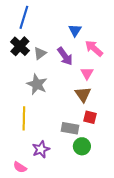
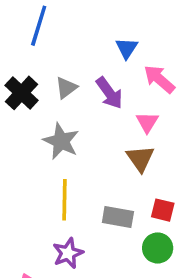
black cross: (20, 46) -> (21, 93), moved
red square: (90, 117) -> (163, 210), moved
yellow line: (24, 118) -> (65, 200), moved
green circle: (82, 146) -> (158, 248), moved

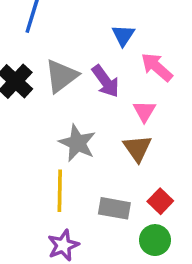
gray triangle: (66, 88) -> (61, 76), size x1.5
gray star: (61, 141) -> (77, 143), moved
red square: (163, 210) -> (160, 201), turned 30

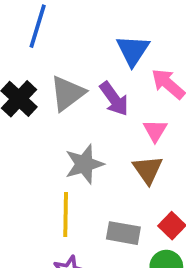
blue triangle: (123, 35) -> (133, 50), size x1.4
gray star: (77, 143) -> (84, 164), turned 30

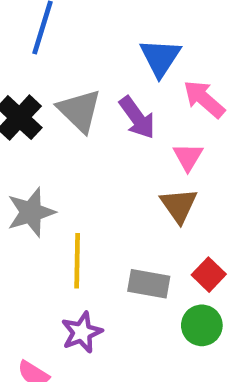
gray triangle: (67, 93) -> (79, 111), turned -39
gray star: (84, 164) -> (31, 212), moved

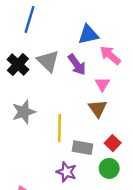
blue triangle: (160, 58) -> (88, 35), turned 45
yellow line: (77, 261) -> (60, 128), moved
purple star: (82, 332) -> (66, 172), moved, turned -30

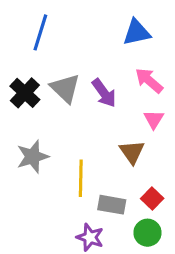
blue triangle: (88, 35) -> (137, 32), moved
pink triangle: (102, 84) -> (154, 119), moved

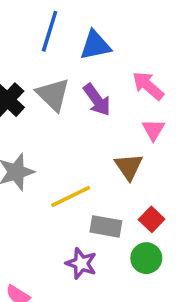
blue line: (40, 32) -> (50, 31), moved
blue triangle: (137, 32) -> (95, 45), moved
yellow line: (81, 178) -> (71, 197), turned 63

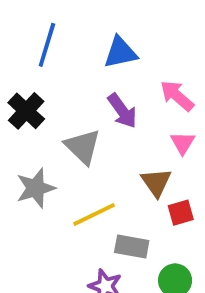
blue line: (50, 31) -> (47, 45), moved
gray triangle: (53, 95) -> (83, 147), moved
red square: (152, 219) -> (181, 213), moved, turned 30

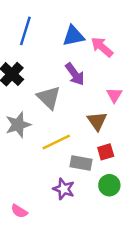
pink arrow: (177, 96) -> (102, 47), moved
red square: (181, 213) -> (106, 152), moved

